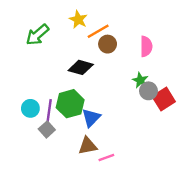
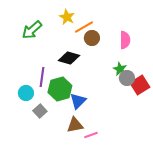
purple line: (49, 111) -> (42, 77), moved

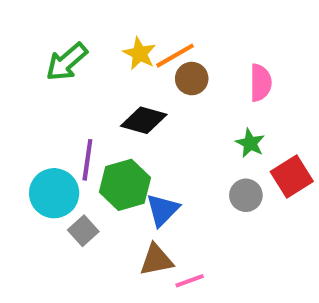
yellow star: (67, 17) -> (140, 54), moved
gray circle: (127, 78) -> (246, 195), moved
cyan circle: (26, 93) -> (54, 193), size x1.5

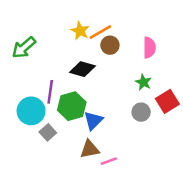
green arrow: (67, 62) -> (24, 48), moved

